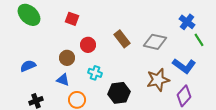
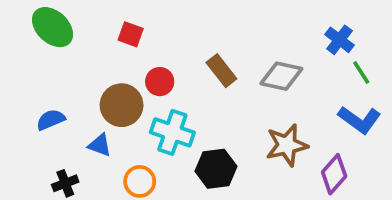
brown circle: (67, 58) -> (122, 105), size x1.5
blue L-shape: (184, 66) -> (359, 120), moved
cyan cross: (95, 73) -> (172, 132), size x1.6
blue triangle: (63, 80) -> (100, 145), moved

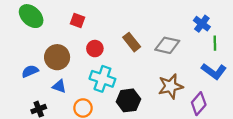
green line: (361, 72) -> (215, 43), turned 32
brown circle: (122, 105) -> (57, 57), moved

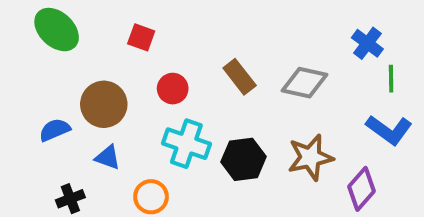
black hexagon: (128, 100) -> (243, 159), moved

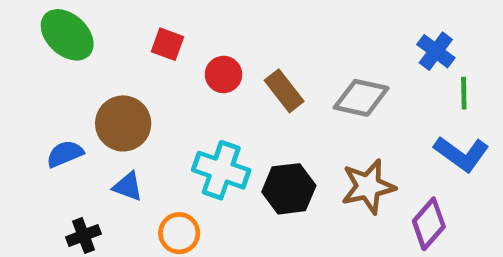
red circle: (173, 89) -> (223, 74), moved

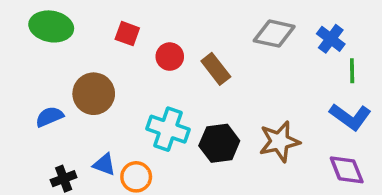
green ellipse: (67, 35) -> (51, 26), turned -33
gray diamond: (361, 98) -> (274, 34), moved
blue triangle: (128, 186) -> (104, 164), moved
purple diamond: (429, 224) -> (347, 170), moved, turned -63

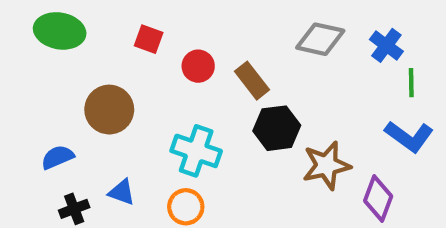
blue semicircle: (49, 117) -> (58, 157), moved
black hexagon: (219, 143) -> (277, 128), moved
purple diamond: (347, 170) -> (378, 198), moved, turned 42
orange circle: (136, 177) -> (186, 207), moved

